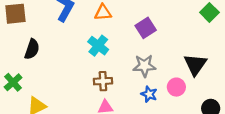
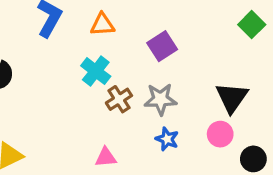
brown cross: (103, 81) -> (119, 99), moved, turned -30
pink circle: (176, 87) -> (220, 134), moved

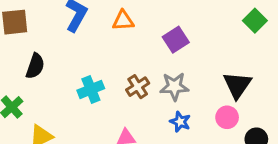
cyan cross: (96, 71) -> (91, 89), moved, turned 30

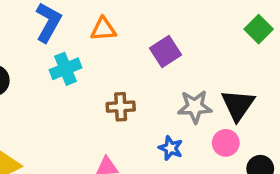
brown cross: (138, 87) -> (121, 107), turned 30
gray star: (174, 87) -> (195, 107), moved
cyan cross: (91, 89) -> (65, 69), moved

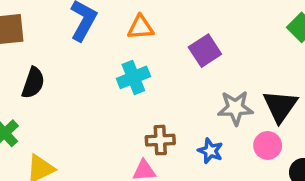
cyan cross: (65, 69) -> (133, 77), moved
brown cross: (121, 107) -> (160, 140), moved

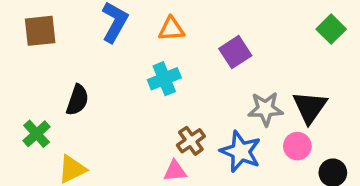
black semicircle: (33, 83) -> (77, 100), moved
brown cross: (160, 140) -> (191, 141), turned -32
blue star: (210, 151) -> (241, 151), size x1.6

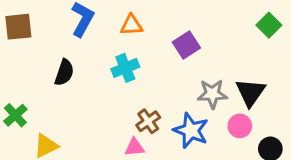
black semicircle: (77, 100) -> (64, 72), moved

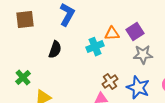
orange triangle: (131, 25) -> (112, 34), moved
gray star: (212, 94) -> (143, 55), moved

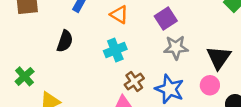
orange triangle: (112, 34) -> (119, 15), moved, turned 35
cyan cross: (95, 47) -> (115, 50), moved

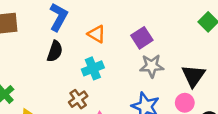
black semicircle: (65, 41) -> (55, 51), moved
brown cross: (134, 81) -> (78, 99), moved

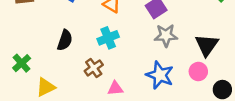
black semicircle: (55, 51) -> (65, 40), moved

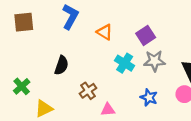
cyan cross: (108, 38) -> (125, 63), moved, turned -36
blue star: (160, 75) -> (149, 97), size x0.7

